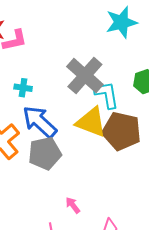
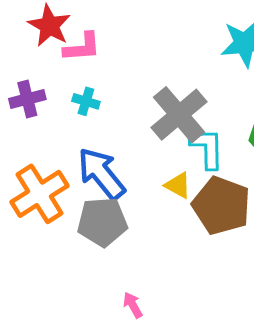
cyan cross: (23, 88) -> (86, 101), moved
yellow triangle: (91, 122) -> (178, 185), size x0.6

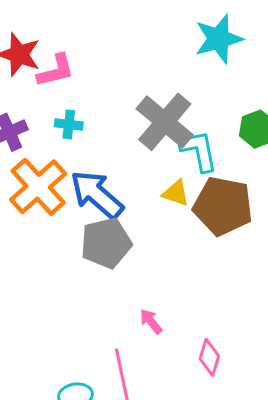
orange cross: (40, 194) -> (38, 187), moved

